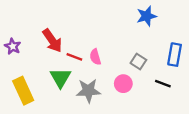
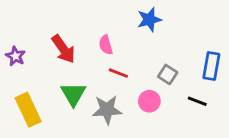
blue star: (147, 16) -> (149, 20), moved
red line: (74, 57) -> (118, 73), moved
pink semicircle: (95, 57) -> (106, 45), moved

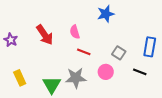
green triangle: (73, 94) -> (52, 85), moved
yellow rectangle: (28, 110) -> (20, 78), size x0.7

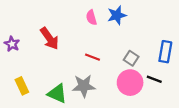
pink semicircle: (75, 32) -> (91, 17), moved
pink circle: (106, 72) -> (130, 83), moved, size x1.5
green triangle: (52, 85) -> (57, 94), turned -36

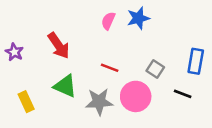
pink semicircle: (91, 17) -> (108, 21), turned 40
pink circle: (130, 83) -> (136, 96), moved
green triangle: (57, 94) -> (65, 86), moved

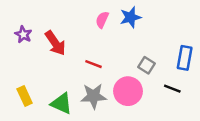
purple star: (14, 52) -> (23, 34), moved
red line: (110, 68) -> (94, 64), moved
green triangle: (65, 86) -> (61, 103), moved

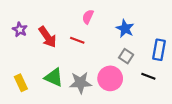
blue star: (130, 17) -> (125, 28), moved, turned -30
red line: (94, 64) -> (77, 40), moved
green triangle: (61, 103) -> (54, 77), moved

